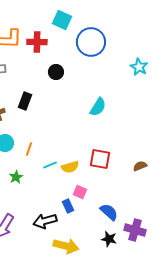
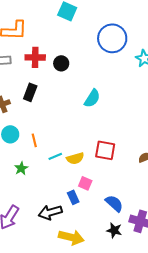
red cross: (37, 42) -> (35, 57), moved
blue circle: (91, 42) -> (112, 38), moved
cyan semicircle: (98, 107) -> (92, 98), moved
orange line: (29, 149) -> (34, 140), turned -32

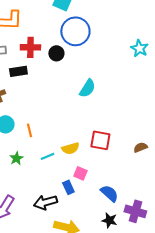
blue circle: (112, 38) -> (75, 31), moved
black rectangle: (30, 92) -> (18, 71), moved, turned 60
cyan line: (55, 156) -> (47, 156), moved

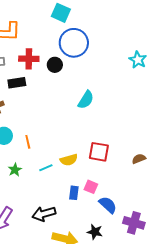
pink square: (80, 173) -> (91, 187), moved
blue rectangle: (68, 187) -> (74, 193), moved, turned 32
black star: (109, 220) -> (95, 232), moved

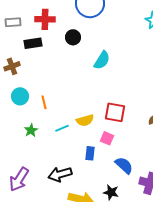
black circle: (55, 65) -> (73, 37), moved
pink square: (91, 187) -> (107, 138), moved

